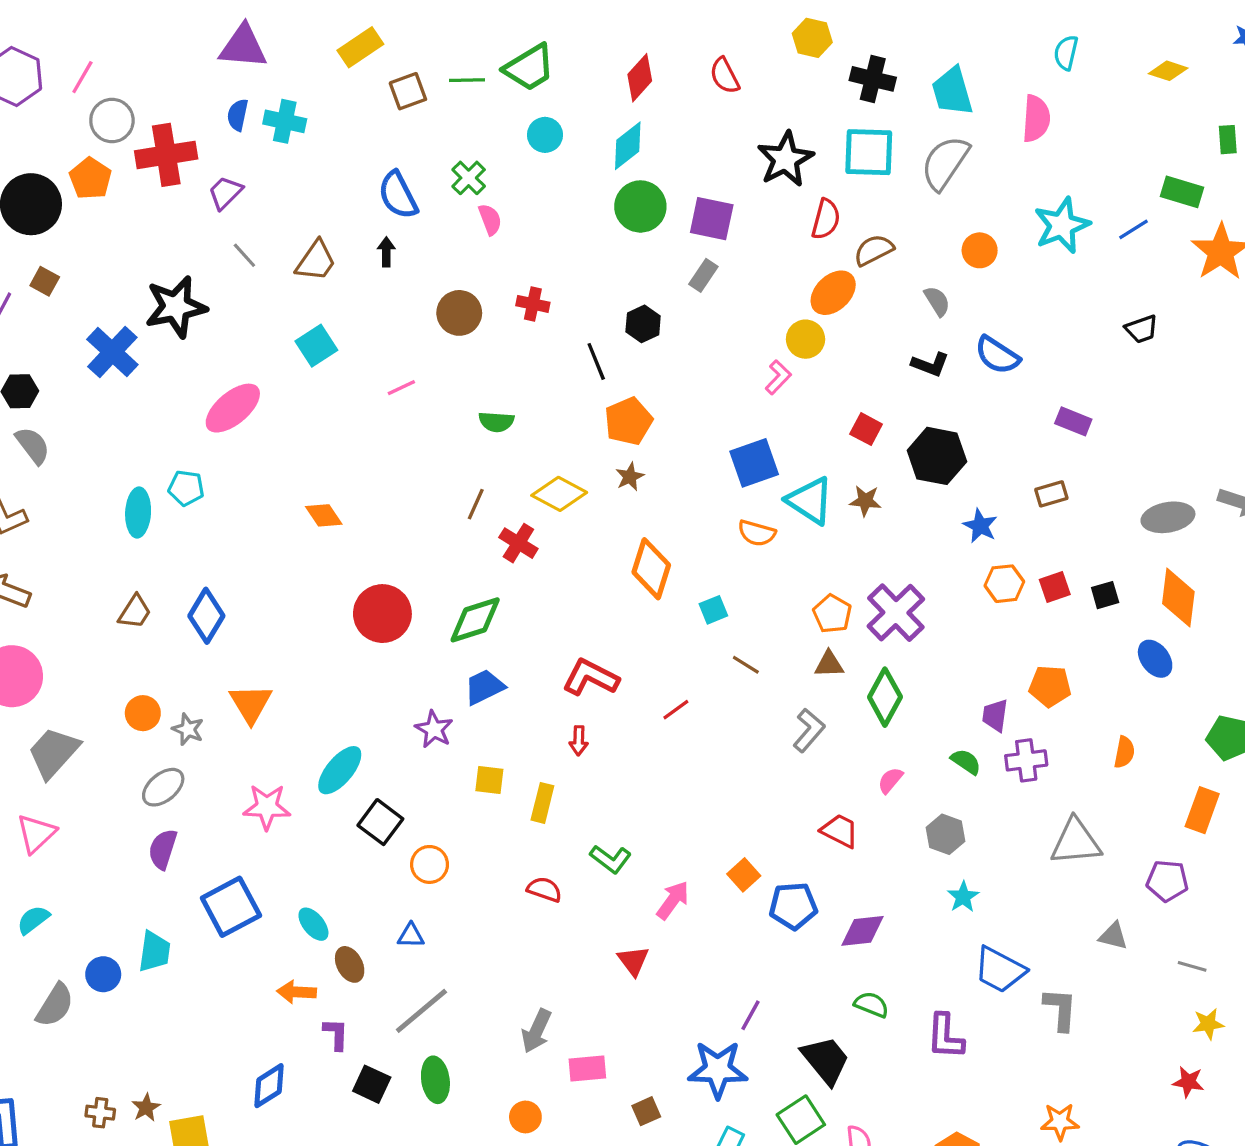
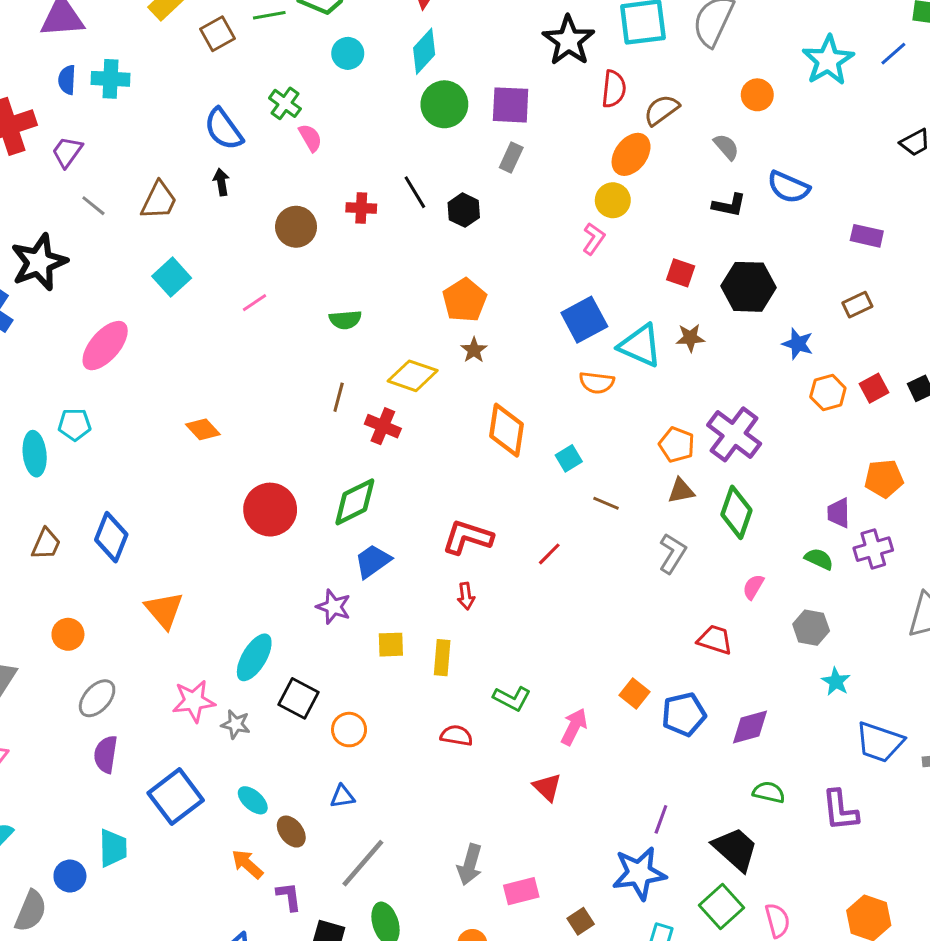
black line: (596, 361) -> (415, 192), moved
gray star: (188, 729) -> (236, 724), moved
orange arrow: (297, 992) -> (247, 864), turned 48

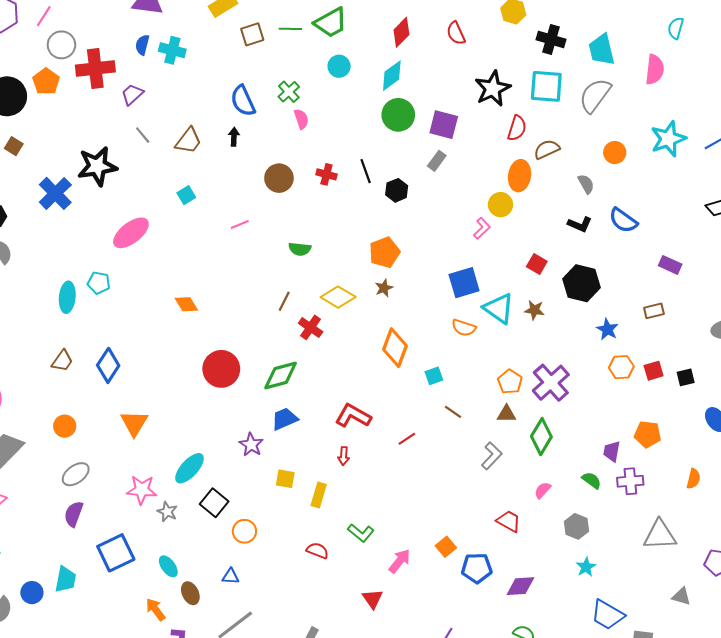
orange ellipse: (631, 154) -> (520, 176), turned -40
cyan square: (172, 277) -> (186, 195), size x0.7

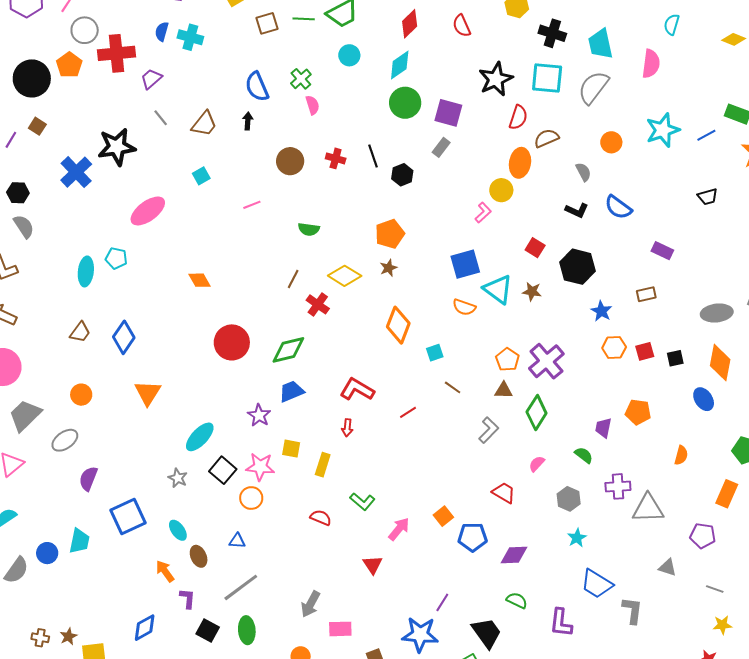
gray ellipse: (76, 474) -> (65, 440), moved
purple cross: (630, 481) -> (618, 486), moved
pink star: (142, 490) -> (260, 467), moved

